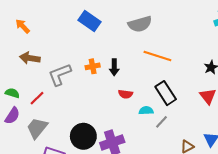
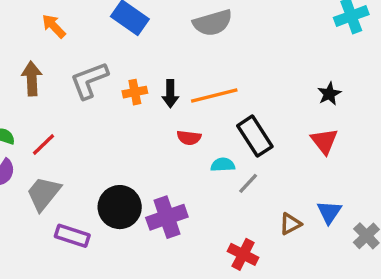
orange arrow: (23, 26) -> (54, 26), moved
orange line: (157, 56) -> (214, 95), moved, turned -32
brown arrow: (30, 58) -> (32, 79), turned 78
gray L-shape: (60, 75) -> (89, 80), moved

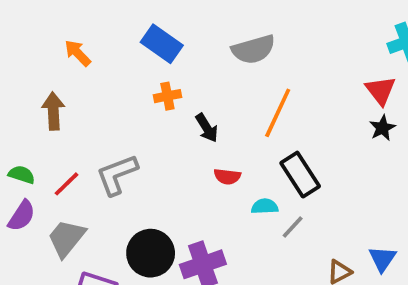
gray L-shape: (89, 80) -> (117, 175), moved
orange cross: (135, 92) -> (167, 96), moved
black arrow: (170, 94) -> (207, 128), turned -32
orange line: (214, 95) -> (278, 113), moved, turned -51
red triangle: (324, 141) -> (381, 90), moved

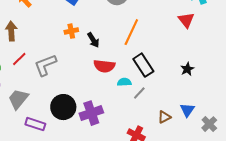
orange cross: (167, 96) -> (71, 31), moved
black star: (382, 128) -> (187, 69), moved
red semicircle: (227, 176) -> (104, 66), size x1.5
red line: (66, 184) -> (19, 59), moved

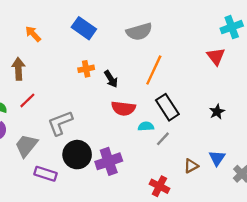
gray L-shape: (45, 65) -> (60, 123), moved

